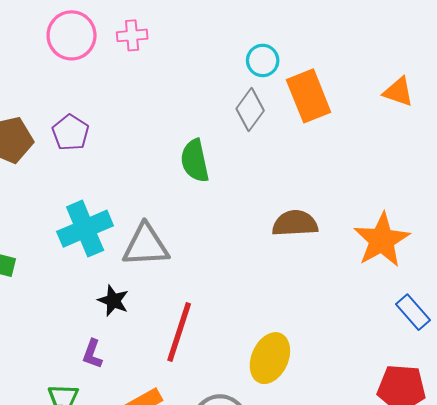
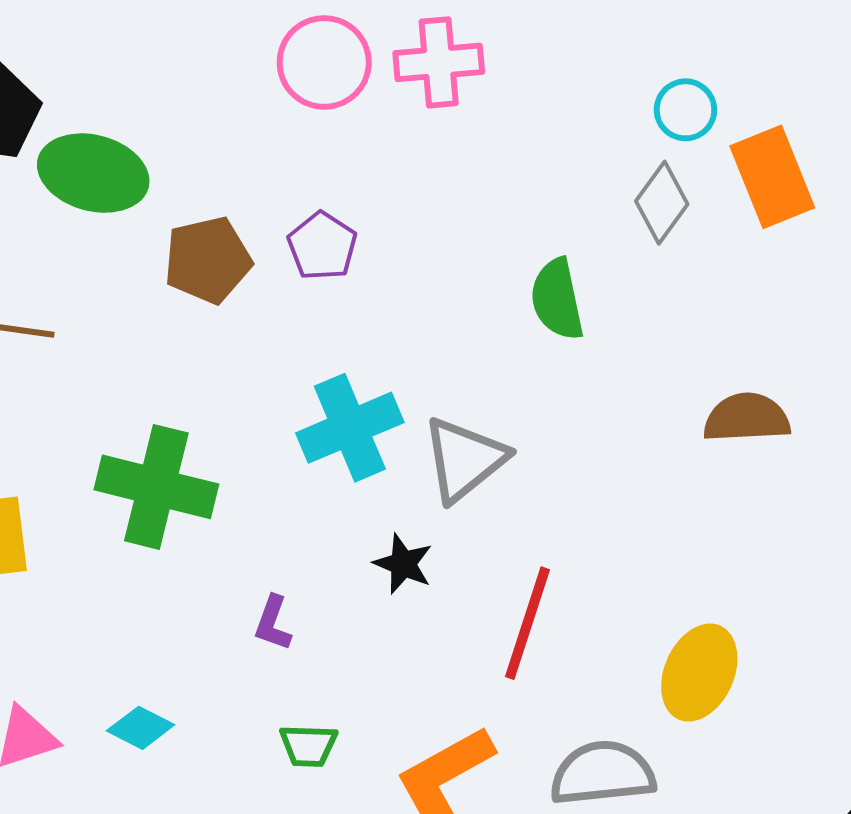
pink cross: (132, 35) -> (439, 62), size x1.5
gray triangle: (146, 245) -> (464, 459), turned -36
purple L-shape: (92, 354) -> (273, 623), moved

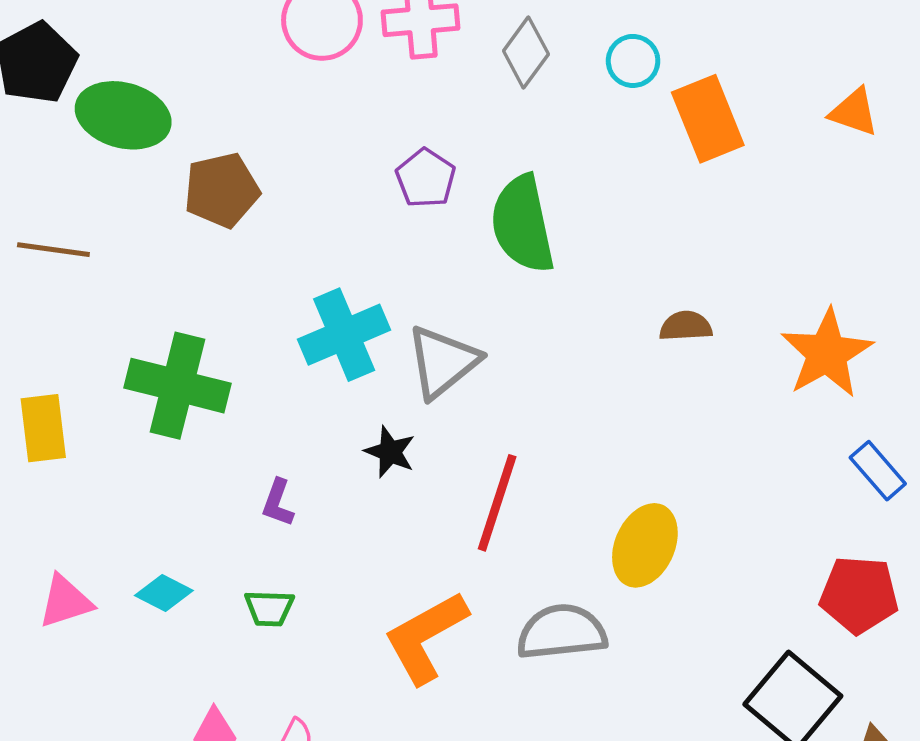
gray diamond: (662, 203) -> (526, 52), moved
purple pentagon: (322, 246) -> (426, 178), moved
green semicircle: (557, 299) -> (523, 224), size x1.4
brown semicircle: (747, 418) -> (686, 326), size x0.7
green trapezoid: (308, 746) -> (269, 608), moved

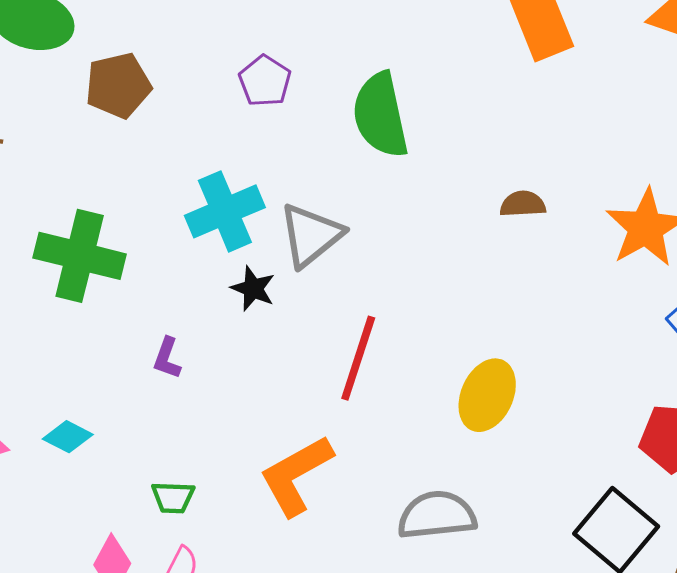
purple pentagon: (426, 178) -> (265, 81), moved
black star: (390, 452) -> (253, 288), moved
green trapezoid: (269, 608) -> (173, 497), moved
gray semicircle: (562, 632) -> (437, 515), moved

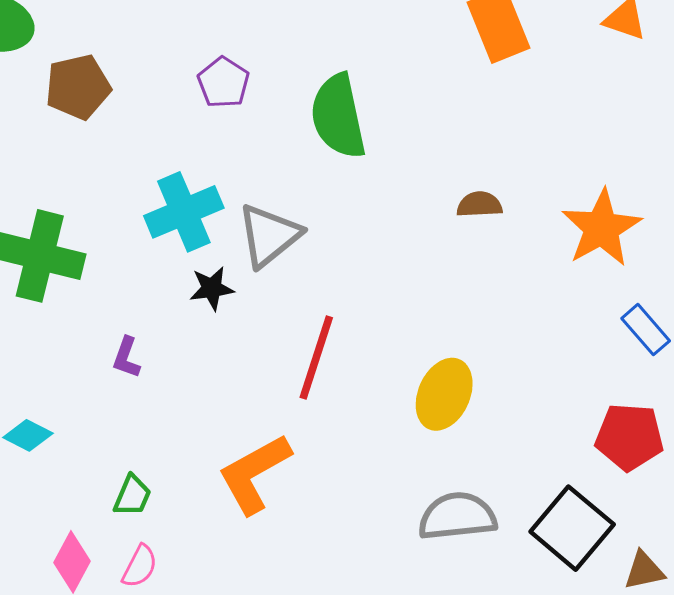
black star: (253, 288) -> (212, 288), turned -30
green trapezoid: (173, 497) -> (132, 496), turned -69
gray semicircle: (437, 515) -> (457, 516), moved

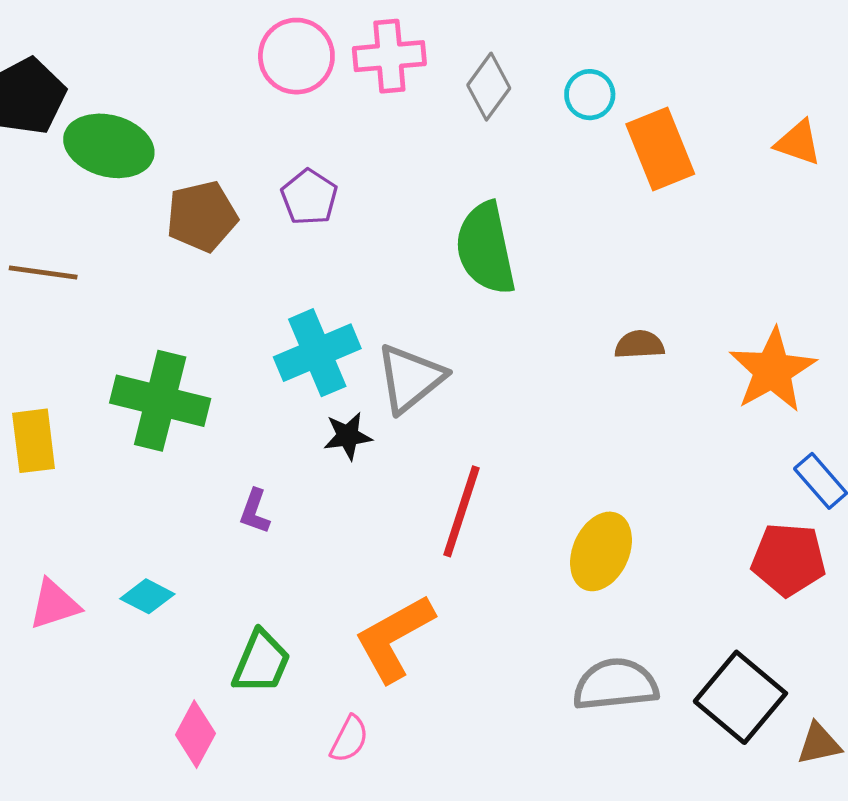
purple pentagon: (224, 82) -> (309, 197), moved
red pentagon: (629, 437) -> (789, 559), moved
green trapezoid: (132, 496) -> (261, 662), size x1.4
pink semicircle: (140, 566) -> (349, 739), moved

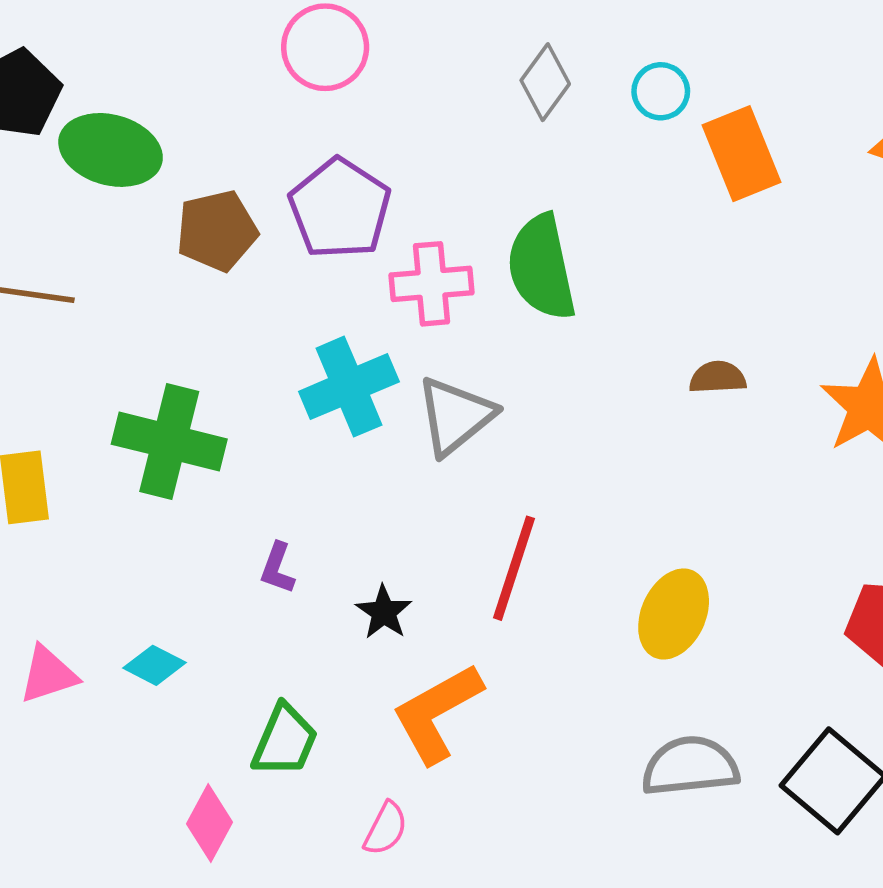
pink cross: (389, 56) -> (431, 284), moved
purple pentagon: (309, 197) -> (340, 209), size x1.6
black star: (348, 436) -> (384, 612), moved, turned -30

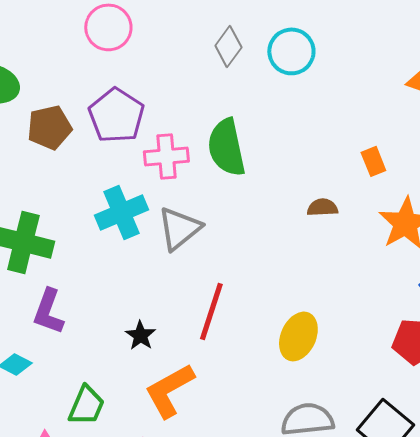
cyan circle: (661, 91) -> (291, 51), size x1.5
orange rectangle: (741, 154) -> (373, 161), moved, size x0.6
purple L-shape: (277, 568) -> (48, 311), moved, size x1.6

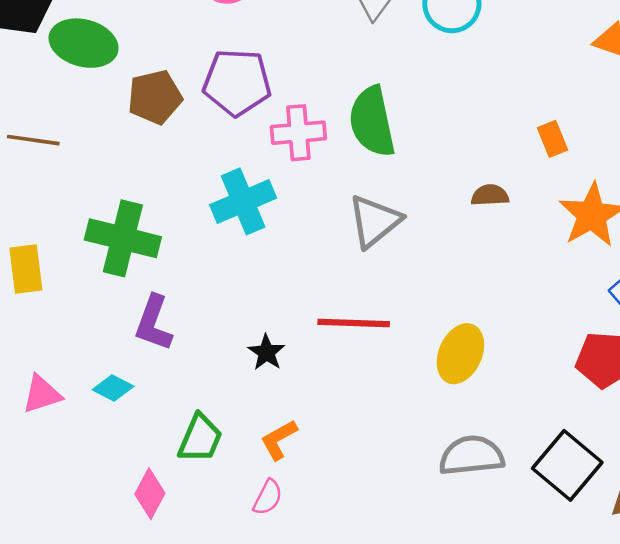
purple pentagon: (116, 115) -> (237, 82), turned -30
gray triangle: (179, 228) -> (375, 221), moved
red line: (211, 311) -> (354, 323), turned 74
orange L-shape: (169, 390) -> (279, 440), moved, size x0.6

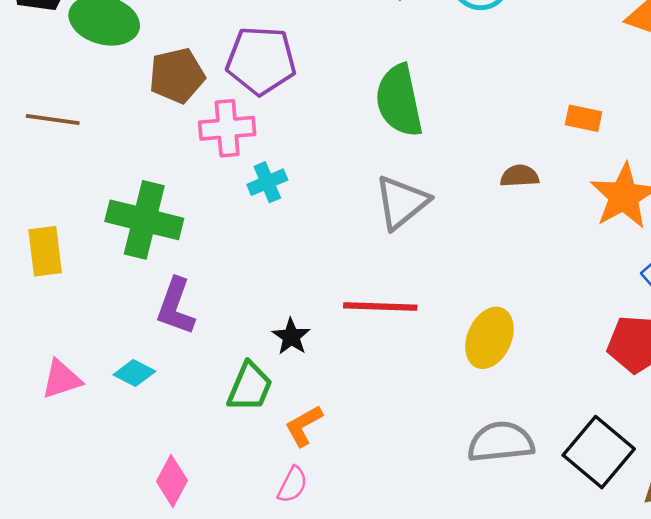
pink cross: (298, 133) -> (227, 128), moved
orange rectangle: (553, 139) -> (584, 118), turned -56
cyan cross: (243, 201) -> (267, 182), size x0.6
green trapezoid: (200, 438) -> (250, 387), moved

